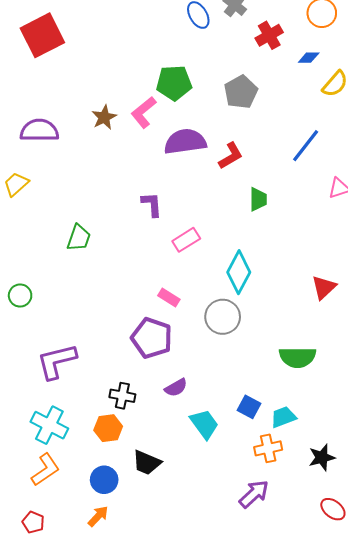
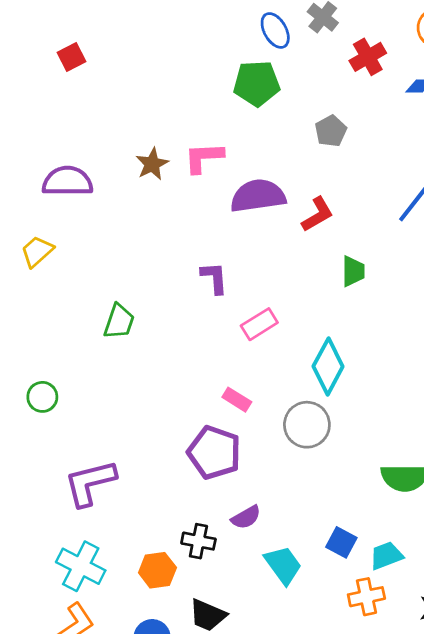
red square: (42, 35) -> (71, 57), size x0.5
green pentagon: (174, 83) -> (257, 83), moved
gray pentagon: (241, 92) -> (331, 131), size x0.7
pink L-shape: (144, 112) -> (204, 157), turned 36
black cross: (122, 396) -> (198, 541), moved

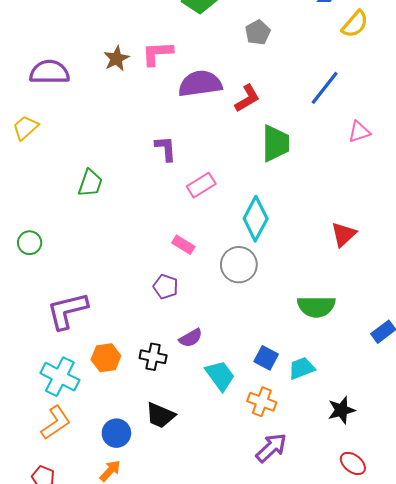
green trapezoid: (353, 271) -> (275, 143), size x1.5
purple pentagon: (214, 452) -> (166, 287), size x0.6
orange hexagon: (157, 570) -> (106, 358), moved
orange cross: (366, 597) -> (262, 402), moved, turned 32

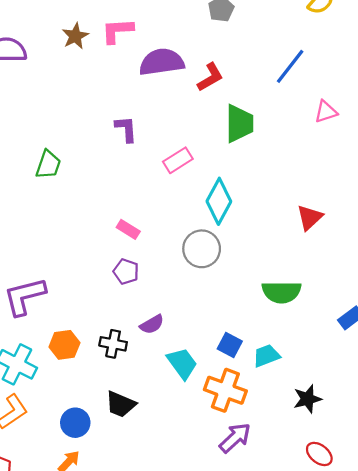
pink rectangle: (201, 185) -> (178, 160), moved
pink rectangle: (183, 245) -> (128, 229), moved
orange cross: (262, 402) -> (225, 390), size x1.4

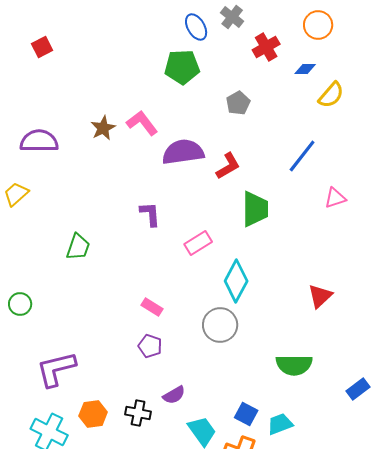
pink L-shape: (117, 31) -> (142, 123), turned 56

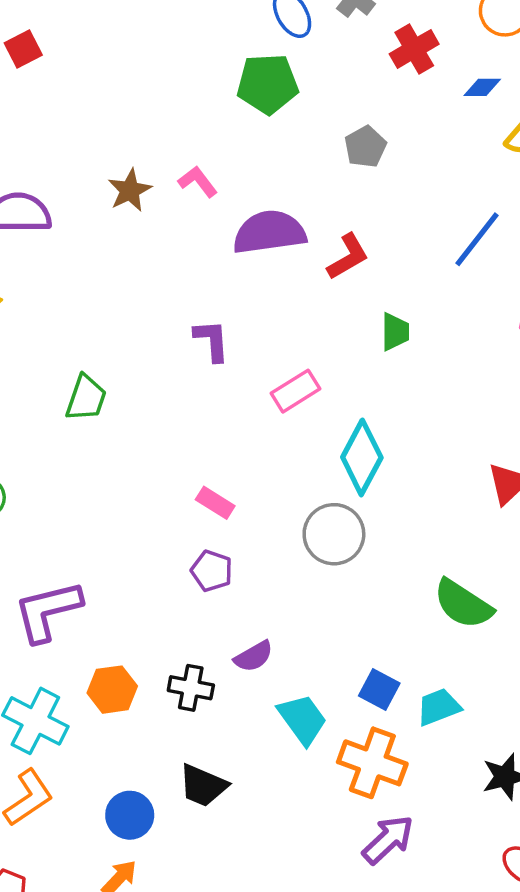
pink L-shape: (142, 123) -> (198, 182), size x0.7
green trapezoid: (255, 209) -> (395, 332), size x0.6
green semicircle: (294, 365) -> (463, 604), turned 33

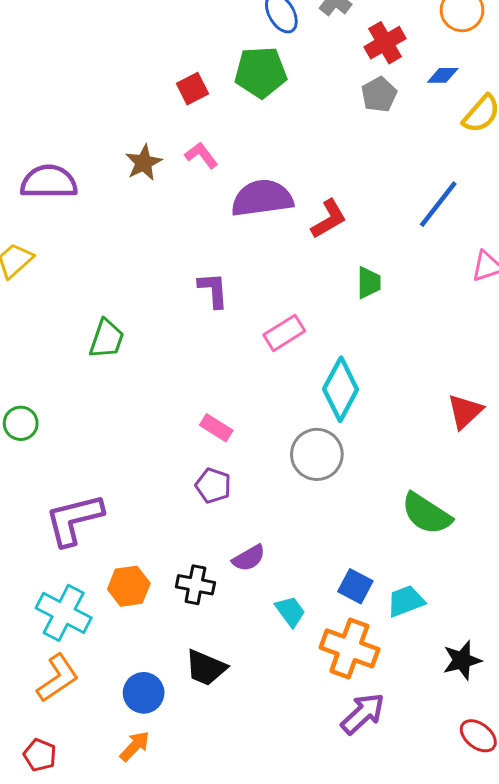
red square: (23, 49) -> (192, 89), moved
gray pentagon: (365, 147) -> (379, 95), moved
cyan trapezoid: (303, 719) -> (290, 611), size x0.7

